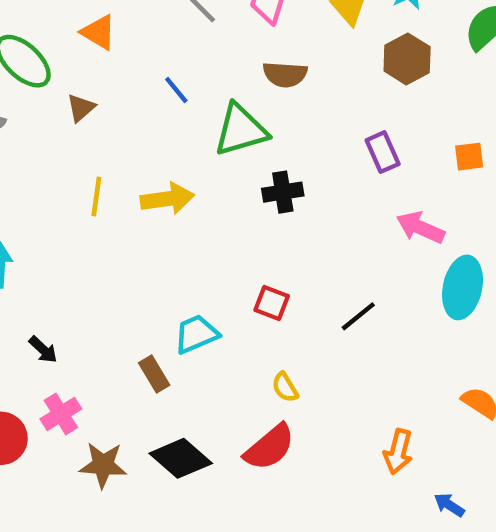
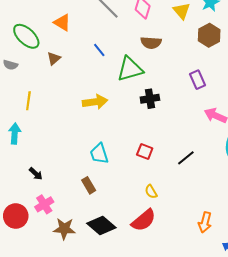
yellow line: (96, 196) -> (28, 101), moved
cyan trapezoid: (196, 334) -> (99, 154), moved, turned -85

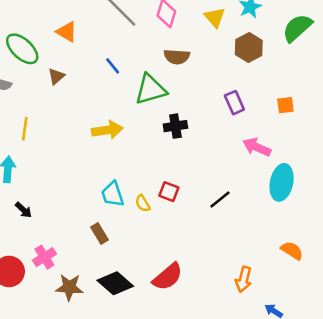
black arrow: (36, 174) -> (24, 210), moved
yellow semicircle: (151, 192) -> (143, 203), moved

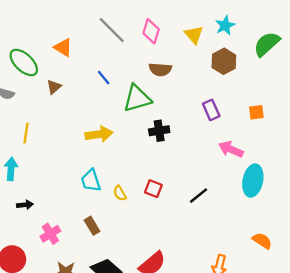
cyan trapezoid: (113, 194) -> (91, 181), moved
yellow semicircle: (143, 203) -> (120, 193), moved
black arrow: (24, 210) -> (25, 205), turned -49
pink cross: (44, 257) -> (50, 234), moved

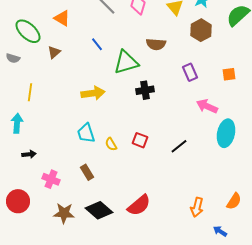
brown semicircle: (160, 69) -> (156, 44), moved
pink cross: (50, 234) -> (51, 179), turned -36
orange semicircle: (262, 241) -> (234, 201), moved, turned 90

